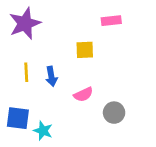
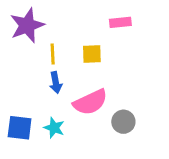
yellow line: (26, 72) -> (53, 54), moved
pink semicircle: (83, 94) -> (90, 102), size x1.6
cyan star: (43, 131) -> (54, 128), moved

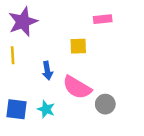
yellow line: (53, 54) -> (13, 55), moved
pink semicircle: (90, 102) -> (77, 87), turned 56

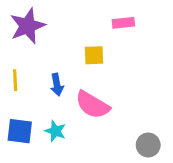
yellow line: (13, 55) -> (15, 80), moved
gray circle: (105, 104) -> (148, 145), moved

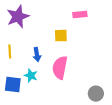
pink semicircle: (92, 105) -> (60, 68), turned 70
cyan star: (55, 131) -> (31, 76), moved

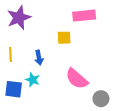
pink rectangle: (80, 15) -> (84, 16), size x1.5
pink semicircle: (60, 68) -> (77, 79), moved, turned -60

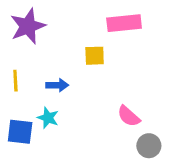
blue arrow: (39, 58) -> (57, 85), turned -80
pink semicircle: (77, 79) -> (129, 116), moved, size x0.7

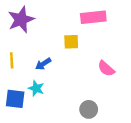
blue arrow: (57, 85) -> (43, 64), turned 147
pink semicircle: (129, 116) -> (106, 69), moved
gray circle: (149, 146) -> (89, 109), moved

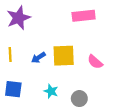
yellow square: (71, 42) -> (64, 56), moved, size x1.6
cyan star: (36, 88) -> (51, 91), moved

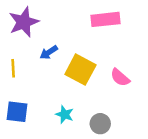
yellow square: (64, 56) -> (80, 70), turned 30
blue arrow: (38, 58) -> (49, 52), moved

